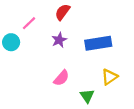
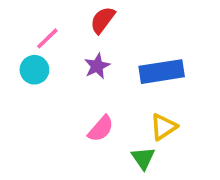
cyan circle: (11, 42) -> (34, 70), moved
yellow triangle: (109, 77) -> (163, 127), moved

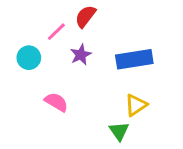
pink line: (47, 38) -> (56, 32), moved
pink semicircle: (101, 129) -> (56, 102), moved, turned -100

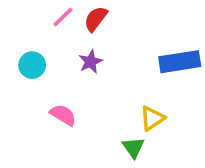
pink line: (56, 32) -> (63, 17), moved
blue rectangle: (134, 59) -> (180, 62), moved

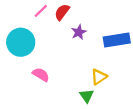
purple star: (90, 62) -> (79, 32), moved
cyan circle: (32, 65) -> (21, 42), size x1.6

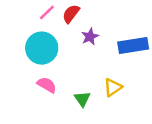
cyan circle: (21, 42) -> (42, 48), moved
green triangle: (87, 96) -> (82, 99), moved

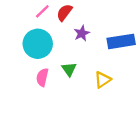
pink semicircle: (47, 85) -> (42, 77), turned -108
green triangle: (82, 99) -> (69, 69), moved

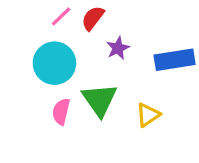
green triangle: (69, 69) -> (100, 100), size x1.6

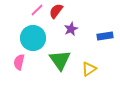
blue rectangle: (175, 60) -> (105, 36), size x0.7
pink semicircle: (61, 112) -> (19, 62), moved

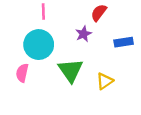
pink line: (37, 10) -> (43, 12), turned -48
red semicircle: (56, 11) -> (99, 13), moved

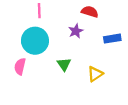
red semicircle: (99, 13) -> (90, 12), turned 70
green triangle: (70, 70) -> (64, 64), size x0.6

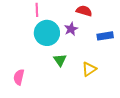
cyan circle: (35, 41) -> (47, 33), moved
pink semicircle: (20, 66) -> (19, 77), moved

